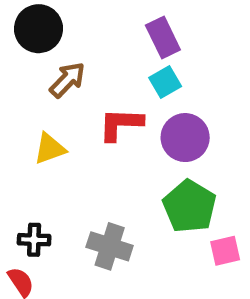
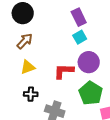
brown arrow: (67, 80) -> (25, 41), moved
red L-shape: (121, 124) -> (64, 71), moved
black cross: (34, 240) -> (31, 94), moved

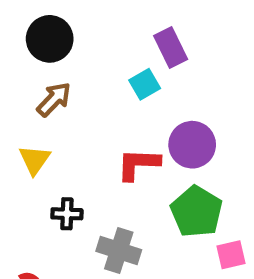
cyan square: (80, 37) -> (145, 84), moved
yellow triangle: (28, 67) -> (35, 160), moved, turned -35

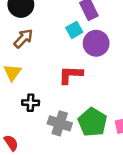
purple circle: (192, 145) -> (96, 43), moved
green pentagon: (196, 212) -> (92, 122), moved

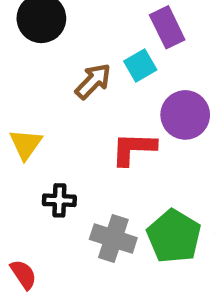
brown arrow: (23, 38) -> (93, 81), moved
purple circle: (96, 43) -> (185, 115), moved

